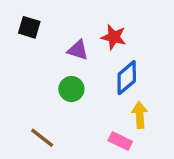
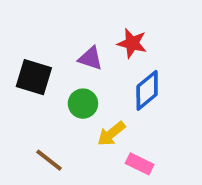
black square: (29, 27) -> (34, 77), moved, size x1.4
yellow arrow: (140, 115) -> (111, 134), moved, turned -125

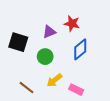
purple triangle: (90, 58) -> (49, 32), turned -40
yellow arrow: (111, 134) -> (54, 80), moved

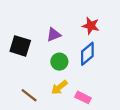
red star: (72, 24) -> (91, 26), moved
green circle: (45, 57) -> (59, 62), moved

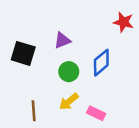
red star: (91, 26) -> (123, 22), moved
brown line: (29, 95) -> (34, 111), turned 48

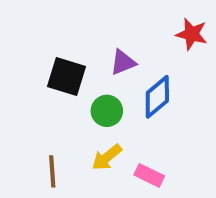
purple triangle: (62, 40) -> (123, 62), moved
black square: (23, 53) -> (66, 77), moved

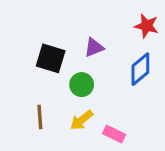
blue diamond: (157, 97) -> (140, 69), moved
brown line: (52, 171) -> (40, 117), moved

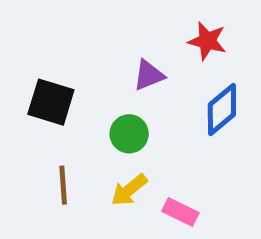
red star: (147, 26) -> (207, 41), moved
black square: (51, 58) -> (51, 102), moved

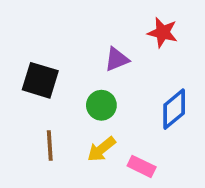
blue diamond: (222, 109) -> (174, 109), moved

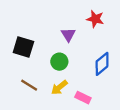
purple triangle: (117, 59) -> (68, 35), turned -40
brown line: (50, 145) -> (29, 85), turned -54

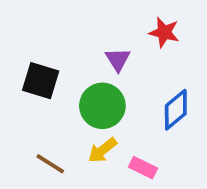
green circle: (59, 62) -> (102, 106), size x1.5
brown line: (29, 85) -> (50, 164), moved

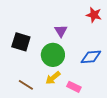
red star: (164, 32) -> (94, 15), moved
blue diamond: (176, 110) -> (91, 57), turned 35

